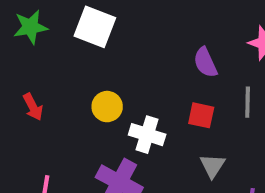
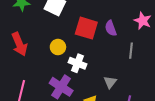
red arrow: (33, 107) -> (19, 44), size x1.6
red square: (201, 115) -> (86, 28), moved, size x1.6

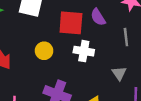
white cross: (77, 63) -> (84, 51), moved
gray triangle: (110, 82) -> (119, 73), moved

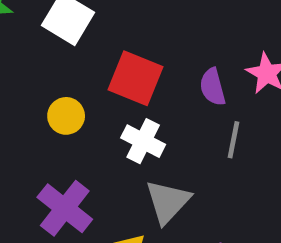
purple semicircle: (98, 17) -> (213, 87), moved
gray triangle: (119, 73) -> (168, 202), moved, size x1.5

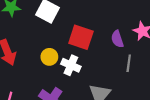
white cross: (143, 141) -> (71, 65), moved

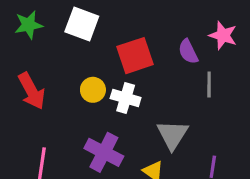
red square: (81, 37) -> (135, 56), turned -30

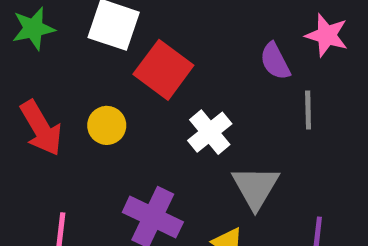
red square: (135, 56) -> (163, 70), moved, turned -33
yellow circle: (93, 90) -> (107, 125), moved
white cross: (126, 98) -> (210, 132), moved, turned 36

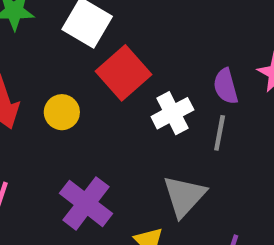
gray line: (308, 110) -> (220, 133), moved
white cross: (210, 132) -> (172, 113), moved

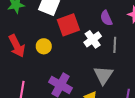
red square: (124, 73) -> (68, 25), turned 30
purple semicircle: (226, 86) -> (106, 18), moved

